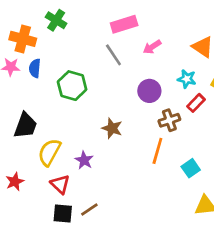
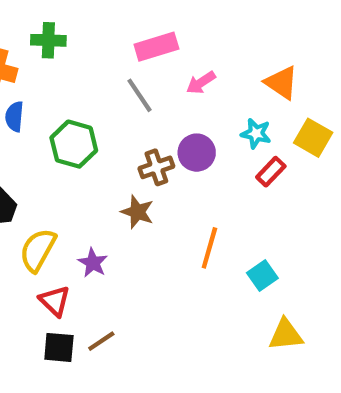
green cross: (56, 20) -> (48, 40), turned -30
brown cross: (169, 120) -> (156, 167), moved

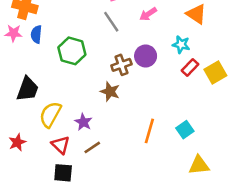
yellow square: (313, 138) -> (215, 73), moved, turned 30
orange line: (209, 248) -> (149, 131), moved
brown line: (101, 341) -> (92, 147), moved

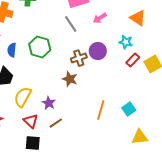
blue semicircle: (36, 34) -> (12, 50), moved

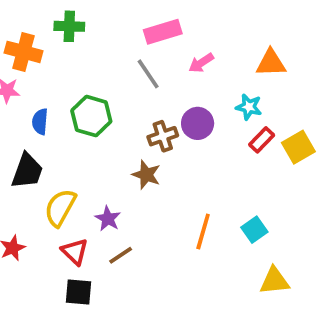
orange triangle: (138, 18) -> (271, 63), turned -36

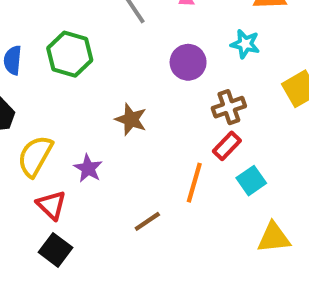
brown cross: (163, 136) -> (229, 107), moved
red rectangle: (262, 140) -> (227, 146), moved
brown line: (121, 255) -> (147, 221), moved
black square: (78, 292) -> (55, 250), turned 32

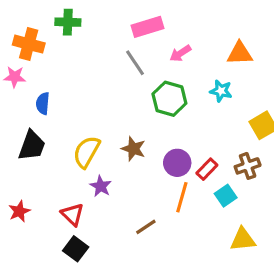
green hexagon: (70, 54) -> (169, 99), moved
purple circle: (188, 62) -> (177, 163), moved
brown cross: (229, 107) -> (248, 166), moved
yellow semicircle: (35, 156) -> (87, 152), moved

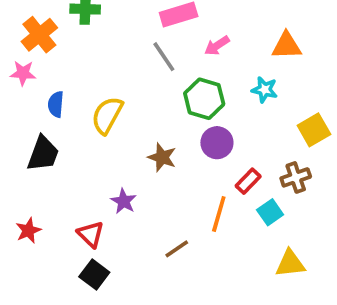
orange cross: (29, 44) -> (39, 35), turned 36
yellow semicircle: (87, 152) -> (107, 115), moved
purple circle: (177, 163) -> (217, 143), moved

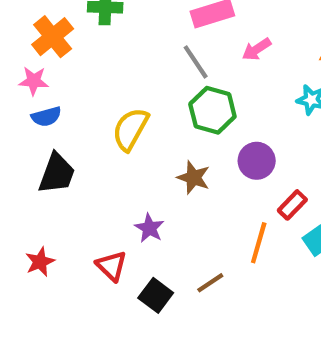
green hexagon: (204, 99) -> (212, 110), moved
blue semicircle: (56, 104) -> (46, 117), moved, turned -110
black square: (94, 274) -> (156, 295), moved

